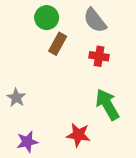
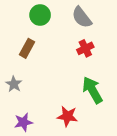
brown rectangle: (58, 44) -> (27, 48), moved
red cross: (99, 56) -> (85, 48), turned -35

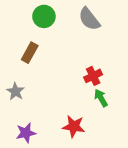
red cross: (85, 48) -> (93, 76), moved
green arrow: (92, 90) -> (101, 98), size x0.6

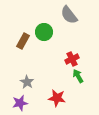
green circle: (44, 16) -> (44, 32), moved
gray star: (15, 91) -> (27, 82), moved

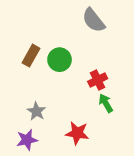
green circle: (44, 32) -> (60, 60), moved

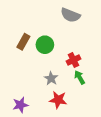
gray semicircle: (93, 20) -> (70, 15), turned -30
gray star: (36, 111) -> (51, 78), moved

